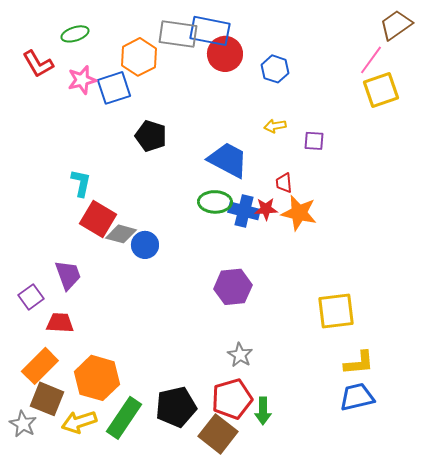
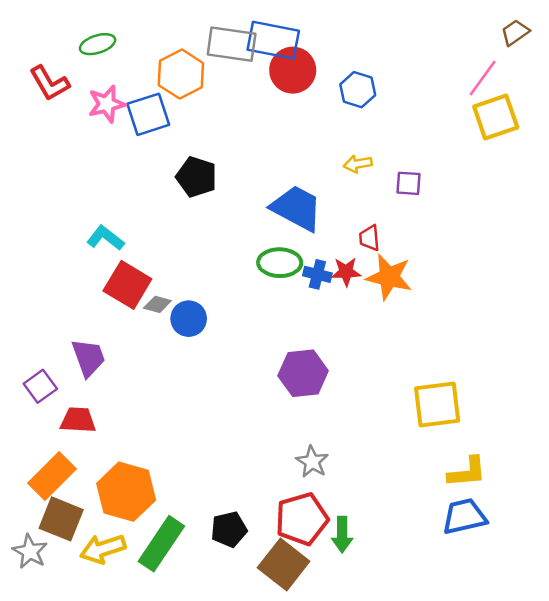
brown trapezoid: (396, 25) -> (515, 32), size x0.7
cyan L-shape: (81, 183) -> (105, 238), turned -64
blue cross: (244, 211) -> (317, 274), size x0.7
gray diamond: (121, 234) -> (157, 304), size x0.7
black pentagon: (176, 407) -> (229, 529), size x0.7

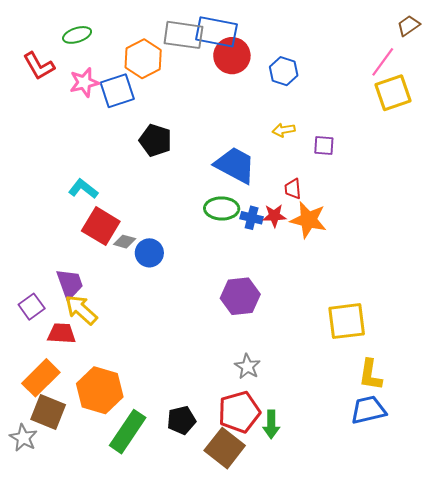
yellow L-shape: (467, 472) -> (370, 375), turned 104
yellow arrow: (103, 549) -> (81, 310), moved, turned 60

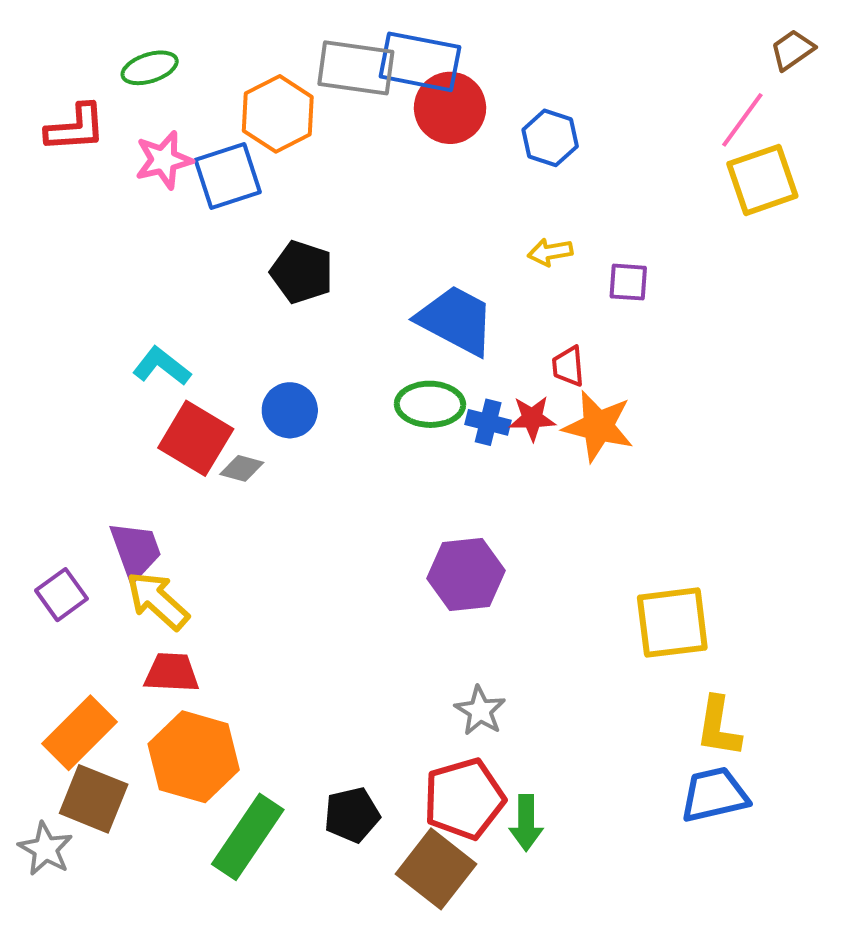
red L-shape: (39, 66) -> (76, 128), turned -64
blue circle: (149, 253) -> (290, 410), moved
red trapezoid: (62, 333) -> (172, 673), moved

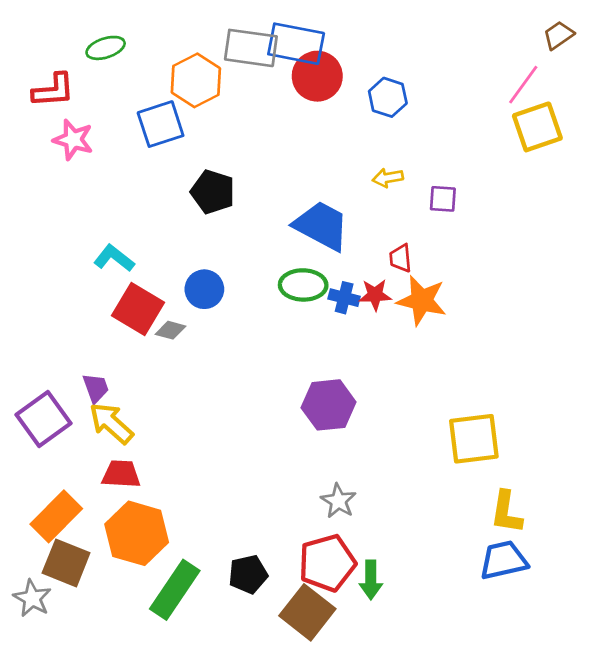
pink star: (164, 160) -> (73, 140), moved, turned 30
purple trapezoid: (136, 550) -> (96, 388), size x0.7
purple square: (61, 595) -> (43, 419), size x1.5

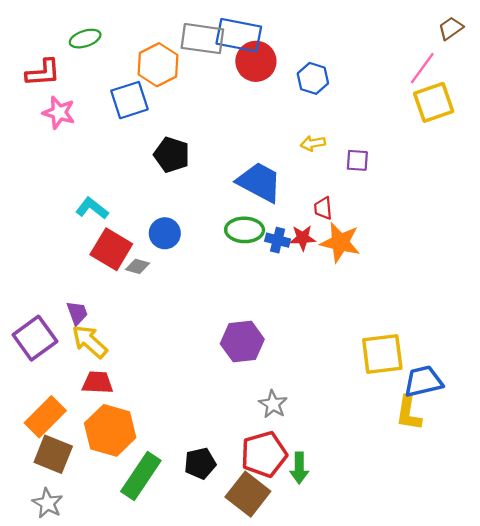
purple hexagon: (329, 405) -> (242, 342), moved
blue trapezoid: (504, 560) -> (423, 381), moved
gray star: (32, 598) -> (47, 503), moved

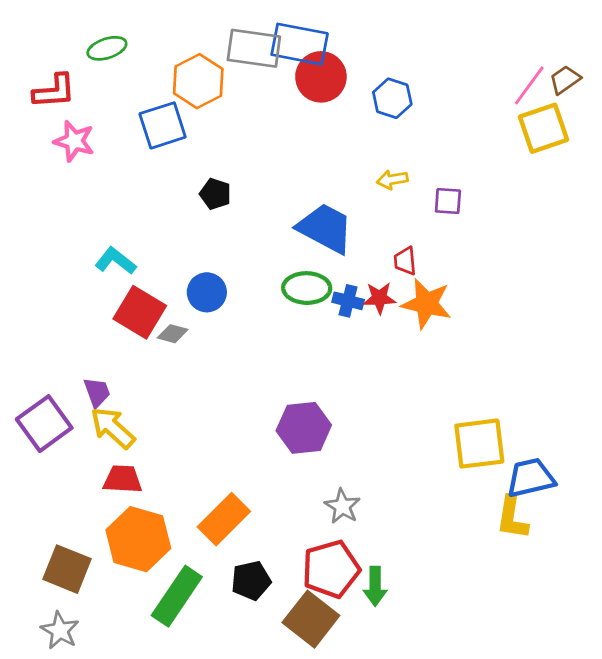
brown trapezoid: (451, 28) -> (565, 80), moved
black pentagon: (172, 155) -> (215, 194), size x0.7
orange rectangle: (45, 417) -> (224, 519), moved

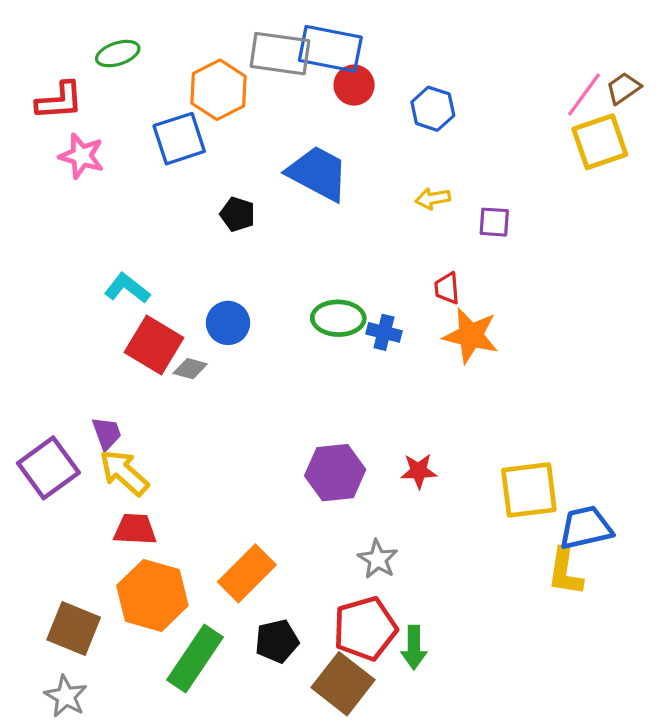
red circle: (321, 77) -> (354, 85), size x0.7
blue trapezoid: (325, 228) -> (318, 173), moved
red star: (379, 298) -> (419, 471), moved

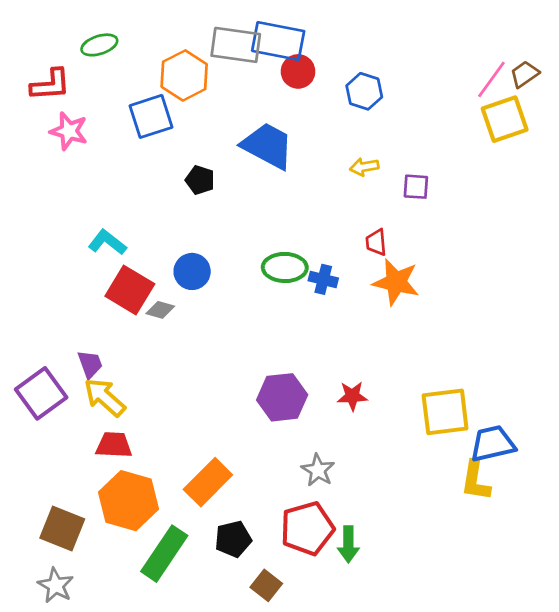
brown square: (343, 684) -> (266, 585), moved, size x0.6

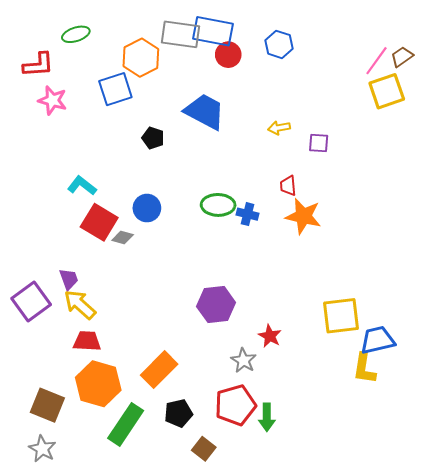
blue hexagon: (364, 91) -> (279, 44), moved
red star: (352, 396) -> (270, 336), moved, turned 30

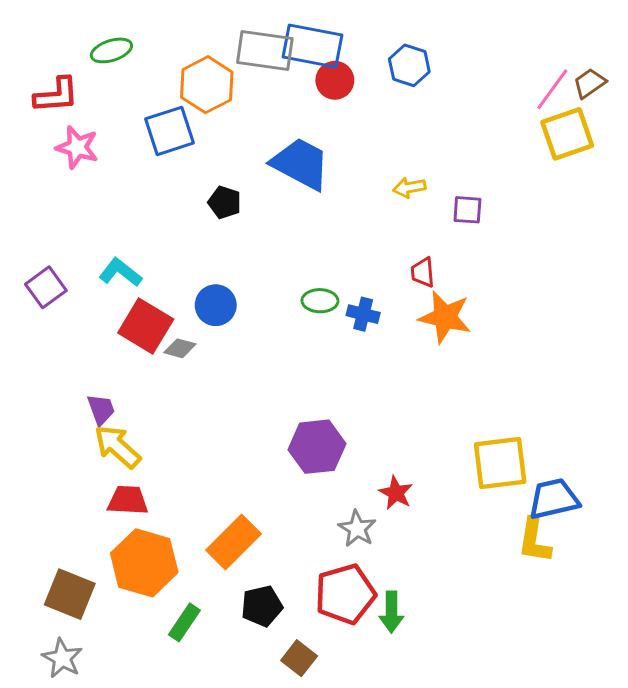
green ellipse: (218, 205) -> (320, 301), size x0.7
purple square: (31, 301) -> (46, 287), moved, size x0.7
green rectangle: (126, 424) -> (184, 622), size x0.6

